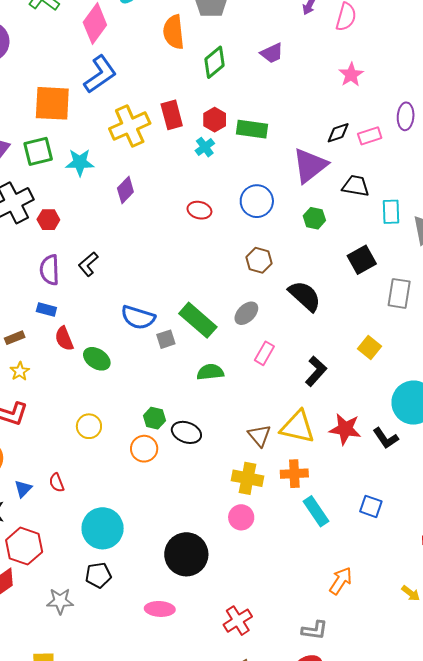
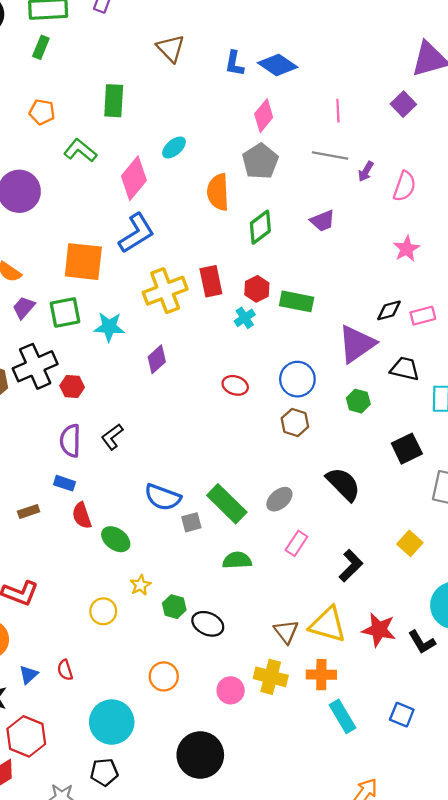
brown hexagon: (259, 260) -> (295, 423), moved
yellow star: (20, 371) -> (140, 585), moved
orange circle: (144, 449) -> (164, 676), moved
pink circle: (241, 517) -> (231, 690), moved

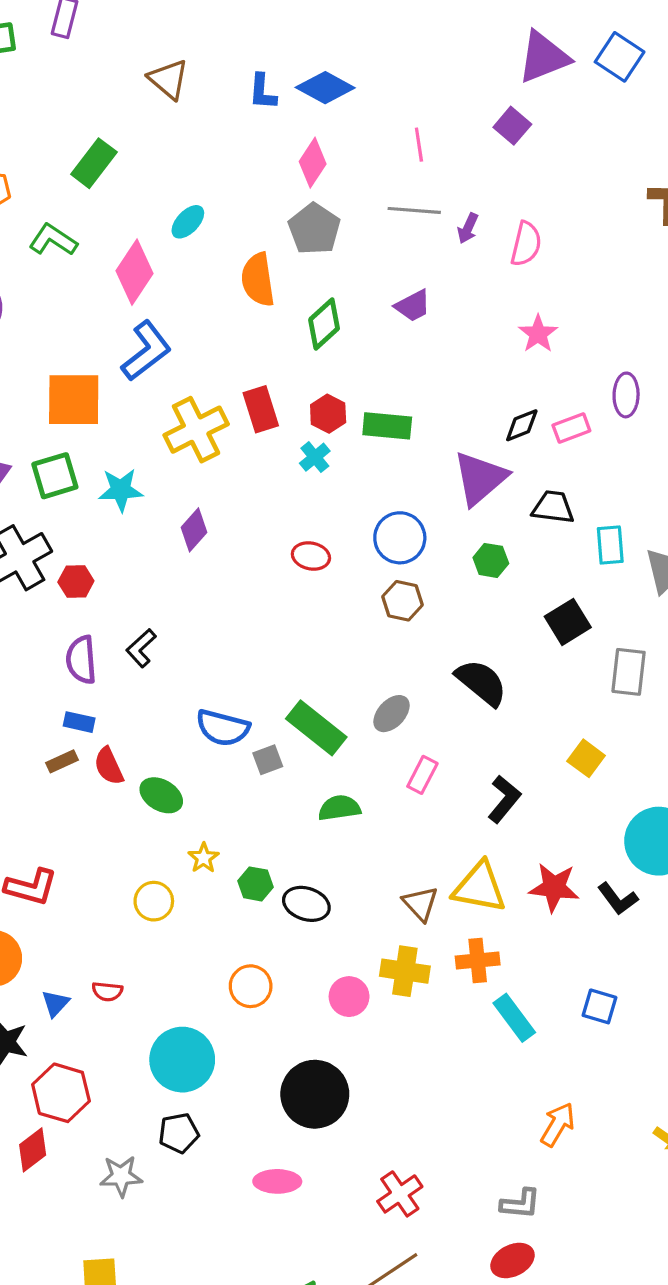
green rectangle: (114, 101) -> (94, 163), turned 40
brown rectangle: (29, 511) -> (62, 761), moved
red semicircle: (65, 670) -> (107, 991), turned -60

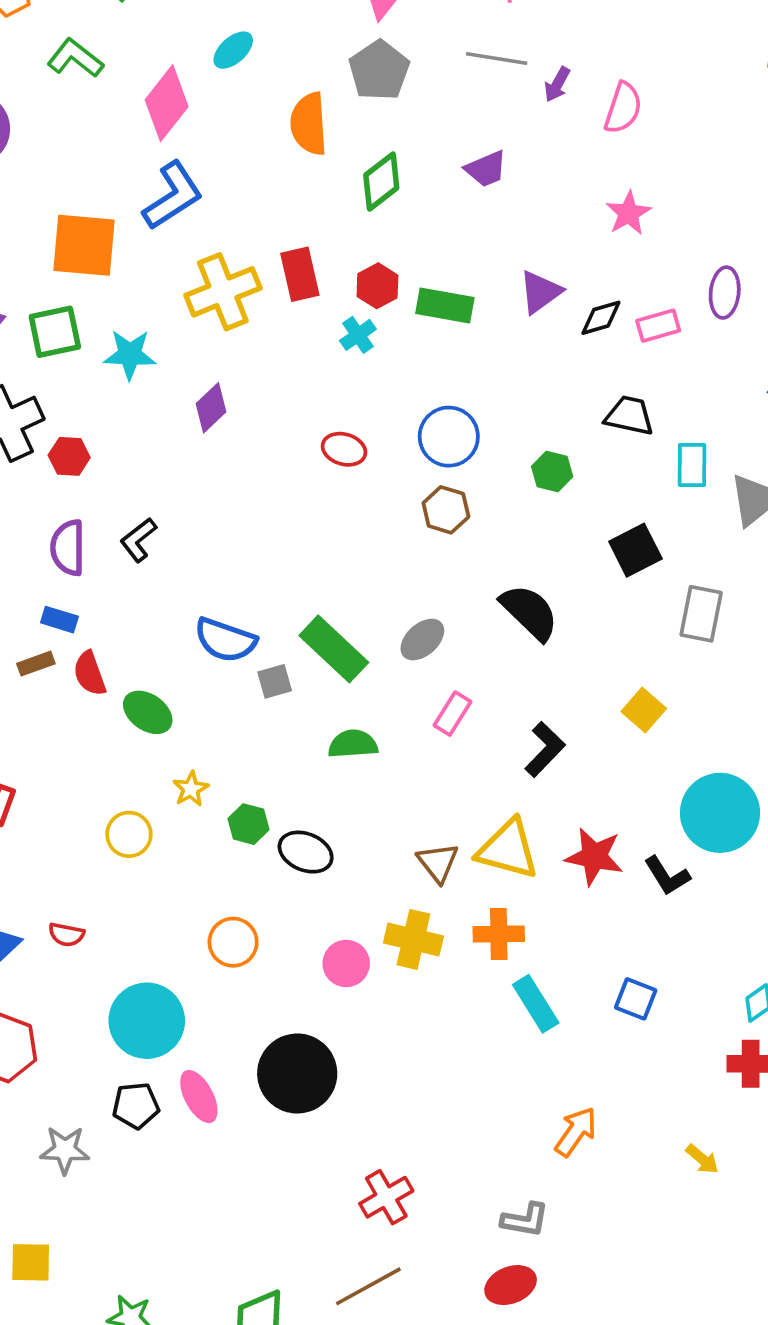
purple triangle: (480, 478) -> (540, 292), moved, size x0.7
pink ellipse: (277, 1181) -> (199, 1097), moved, turned 57

